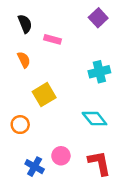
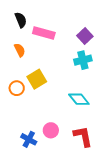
purple square: (98, 18) -> (85, 36), moved
pink rectangle: (53, 39) -> (44, 33), size x1.5
orange circle: (20, 125) -> (17, 88), moved

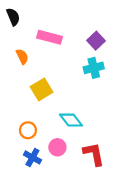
black semicircle: (21, 20) -> (13, 17), moved
orange circle: (17, 88) -> (28, 130), moved
cyan diamond: (79, 99) -> (71, 120), moved

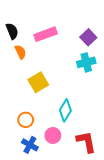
black semicircle: (13, 17) -> (12, 31), moved
pink rectangle: (49, 37) -> (46, 34), turned -35
cyan diamond: (71, 120) -> (65, 110), turned 70

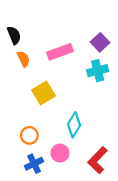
pink rectangle: (46, 34) -> (60, 52), moved
red L-shape: (86, 142) -> (98, 160), turned -125
blue cross: (30, 145) -> (34, 164), turned 35

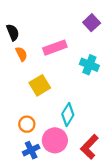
purple square: (100, 42) -> (92, 23), moved
cyan cross: (98, 71) -> (89, 65), turned 36
pink circle: (60, 153) -> (55, 140), size x1.5

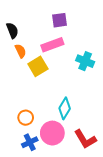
purple square: (92, 23) -> (60, 20), moved, turned 35
yellow square: (40, 85) -> (38, 66), moved
red L-shape: (89, 147) -> (85, 139), turned -75

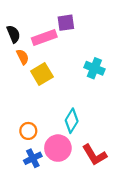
pink rectangle: (52, 45) -> (44, 37), moved

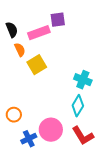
cyan cross: (94, 68) -> (83, 80), moved
cyan diamond: (72, 121) -> (78, 106), moved
orange circle: (28, 131) -> (14, 115), moved

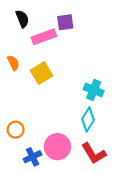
black semicircle: (12, 30) -> (22, 19), moved
orange semicircle: (20, 50) -> (13, 63), moved

